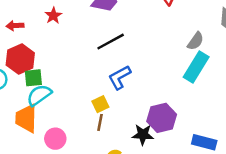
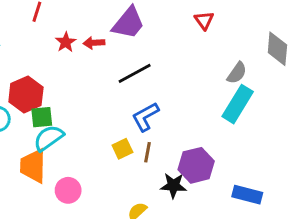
red arrow: (15, 26) -> (94, 43), moved
brown line: (100, 122) -> (148, 152), moved

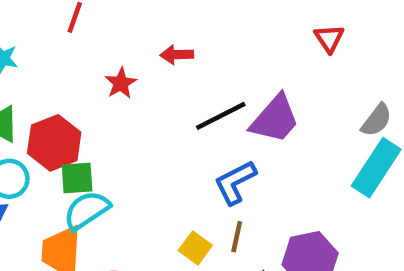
purple trapezoid: (128, 23) -> (275, 119), moved
red star: (66, 42) -> (121, 83), moved
red arrow: (94, 43) -> (177, 55), moved
yellow square: (122, 149) -> (195, 248), moved, turned -30

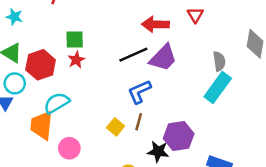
red arrow: (177, 55) -> (155, 24), moved, size x1.5
red star: (121, 83) -> (76, 60), moved
gray semicircle: (377, 120) -> (219, 61), turned -48
green square: (77, 178) -> (75, 40), moved

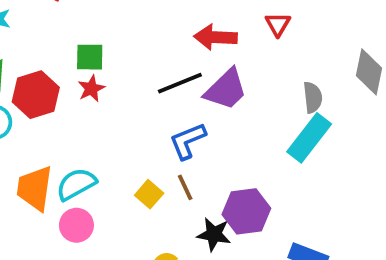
cyan semicircle: (57, 103) -> (76, 184), moved
brown line: (139, 122) -> (185, 187), turned -42

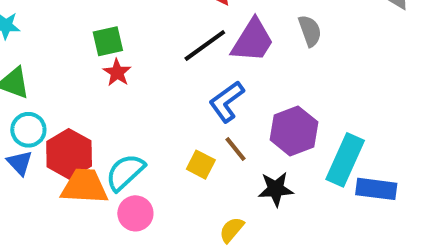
red hexagon: (36, 95) -> (69, 154), moved
gray semicircle: (313, 97) -> (310, 31), moved
cyan rectangle: (309, 138) -> (345, 160), moved
orange trapezoid: (35, 188) -> (84, 186), turned 99
purple hexagon: (246, 211) -> (294, 131), moved

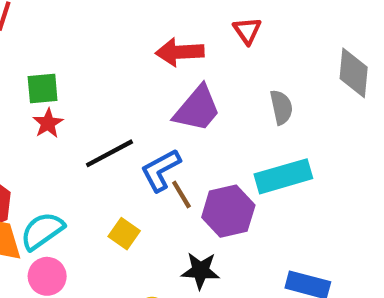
gray semicircle: (310, 31) -> (281, 107), moved
black line: (205, 45) -> (109, 153), moved
brown line: (235, 149) -> (181, 195), moved
cyan rectangle: (345, 160) -> (283, 176), moved, turned 42

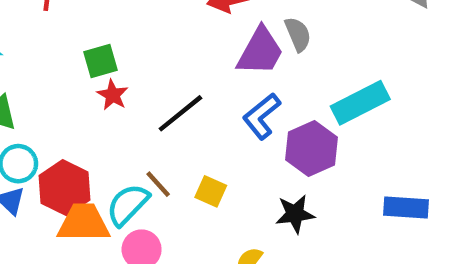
gray semicircle: (281, 107) -> (298, 34), moved
blue L-shape: (161, 170) -> (262, 116), moved
brown line: (181, 195) -> (158, 184), moved

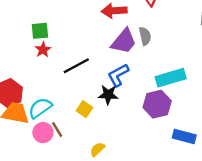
purple hexagon: (312, 149) -> (157, 104), moved
brown line: (158, 184) -> (57, 129), moved
black star: (295, 214) -> (108, 95), moved

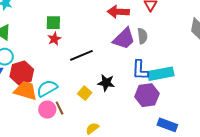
blue L-shape: (118, 75) -> (140, 70), moved, turned -65

